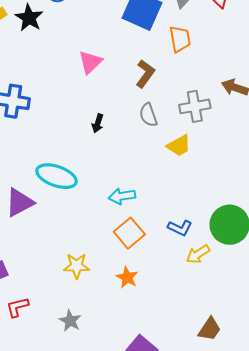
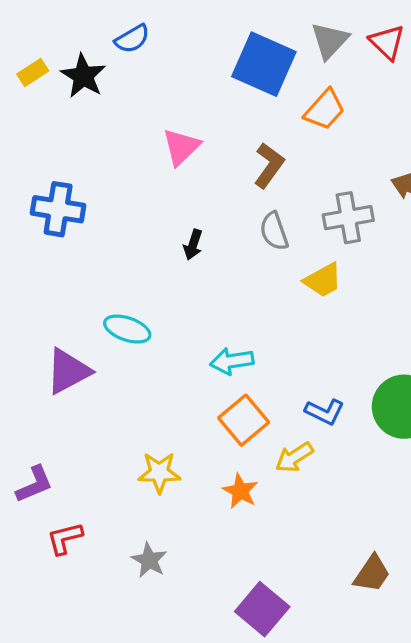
orange trapezoid: (180, 39) -> (325, 110), turned 52
cyan ellipse: (56, 176) -> (127, 329), size x0.7
yellow arrow: (198, 254) -> (294, 457), moved

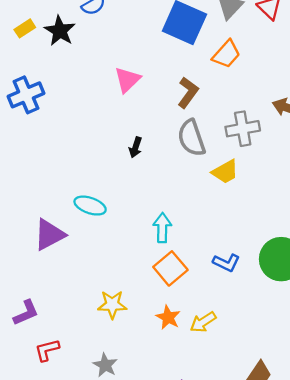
blue cross: (58, 209) -> (26, 95), moved, turned -32
gray semicircle: (274, 231) -> (191, 138), size x1.4
cyan arrow: (232, 361) -> (162, 228), turned 100
yellow arrow: (294, 457) -> (203, 322), moved

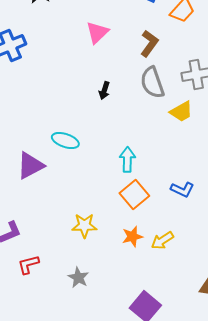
orange star: (168, 317) -> (132, 237), turned 30

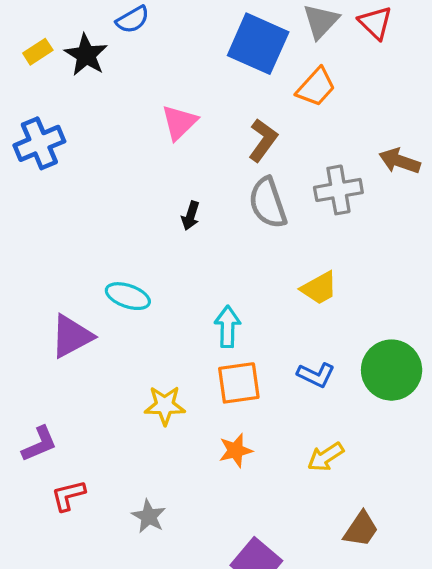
yellow trapezoid: (181, 112) -> (319, 288), moved
orange square: (134, 195) -> (239, 383), turned 32
yellow star: (84, 226) -> (165, 405), moved
yellow arrow: (162, 241) -> (326, 457), moved

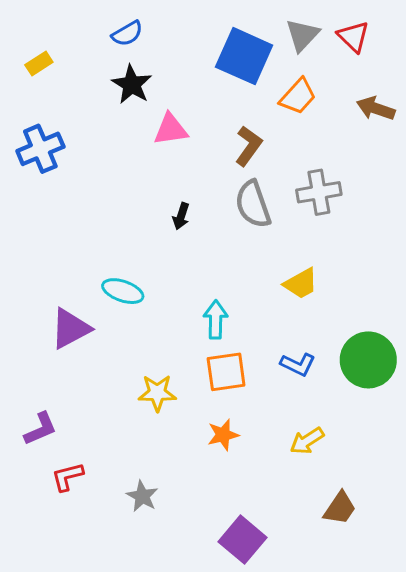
black star: (86, 55) -> (132, 84), moved
pink triangle: (179, 122) -> (171, 129), turned 36
brown arrow: (400, 161) -> (376, 108), moved

